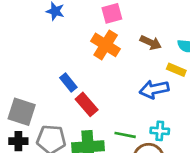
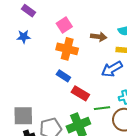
blue rectangle: (68, 83) -> (63, 76), moved
red rectangle: (87, 104) -> (80, 93), moved

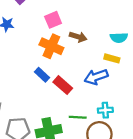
brown arrow: (99, 37) -> (78, 37), moved
red rectangle: (80, 93) -> (63, 85), moved

